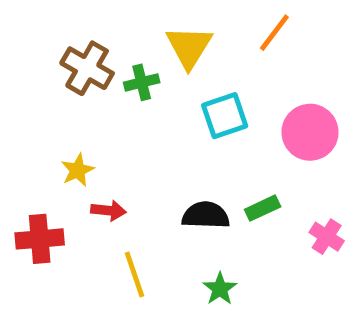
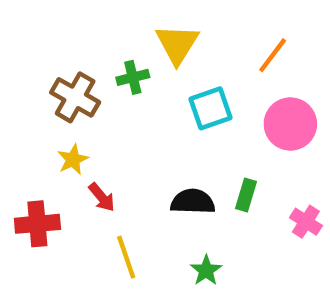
orange line: (274, 33) -> (273, 55), moved
brown cross: (87, 68) -> (75, 97), moved
green rectangle: (263, 208) -> (246, 195), turned -48
red arrow: (108, 210) -> (102, 197), turned 44

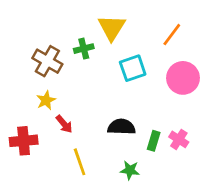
green rectangle: (246, 195) -> (154, 141), moved
pink cross: (306, 222) -> (179, 139), moved
green star: (206, 270) -> (130, 170), turned -30

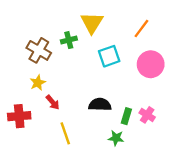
green star: (130, 170) -> (116, 138), moved

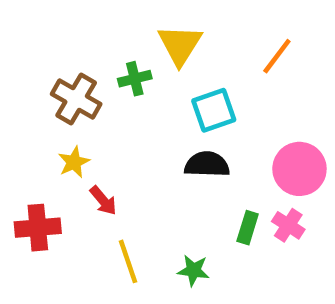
pink circle: (151, 64) -> (299, 169), moved
black semicircle: (100, 105) -> (207, 164), moved
green star: (116, 138) -> (193, 270), moved

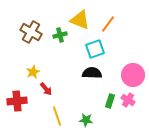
yellow triangle: (180, 45) -> (80, 20), turned -40
orange line: (277, 56) -> (108, 24), moved
brown cross: (76, 99) -> (31, 32), moved

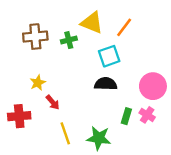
brown cross: (31, 32) -> (35, 37), turned -35
green star: (86, 120) -> (99, 138), size x1.5

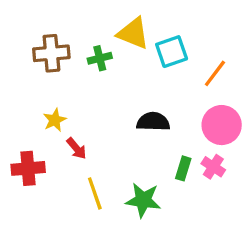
orange line: (124, 27) -> (215, 73), moved
cyan square: (109, 56) -> (172, 52), moved

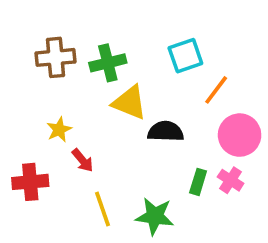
yellow triangle: (133, 33) -> (129, 103), moved
green cross: (100, 58) -> (108, 63), size x1.4
orange line: (215, 73) -> (216, 90), moved

